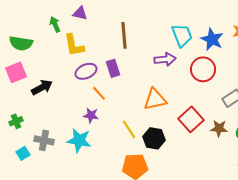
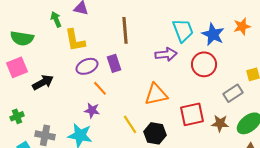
red square: (191, 119) -> (192, 114), turned 30

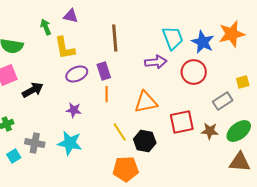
orange star: (242, 26) -> (232, 34), size x1.5
orange line: (100, 88) -> (107, 94), moved, turned 42
purple star: (92, 110) -> (74, 110), moved

